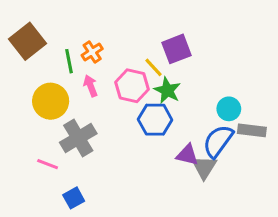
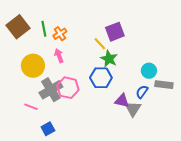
green line: (69, 61) -> (44, 29), moved
pink hexagon: (132, 86) -> (68, 88), moved
blue semicircle: (218, 141) -> (142, 92), size x0.6

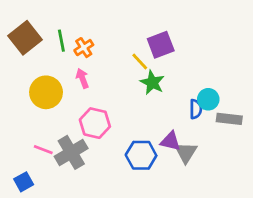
blue hexagon: (101, 78) -> (141, 155), moved
gray cross: (51, 90) -> (71, 152), moved
blue semicircle: (142, 92) -> (196, 109), moved, turned 144
blue square: (48, 129) -> (24, 182), moved

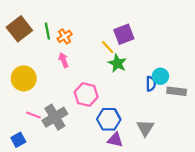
yellow circle: (46, 92) -> (24, 78), moved
pink hexagon: (95, 123) -> (86, 95), moved
purple triangle: (170, 141) -> (115, 140), moved
gray triangle: (186, 152) -> (145, 128), moved

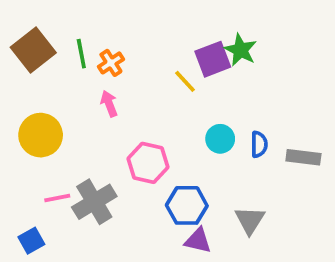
green star: (117, 63) -> (241, 50), moved
cyan circle: (160, 76) -> (220, 139), moved
pink line: (33, 115) -> (57, 198), turned -32

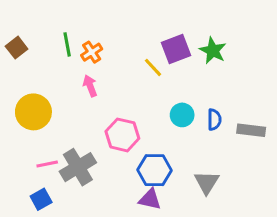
brown square: (33, 50) -> (17, 48), moved, size x0.6
green star: (241, 50) -> (213, 51), moved
blue square: (31, 241) -> (41, 199), moved
purple triangle: (198, 241) -> (150, 199), moved

